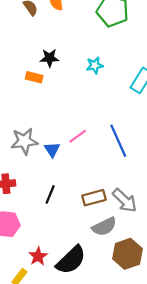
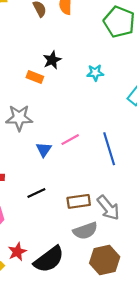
black star: (49, 58) -> (52, 60), turned -30
gray star: (24, 141) -> (19, 118), moved
black line: (50, 194) -> (36, 193), turned 36

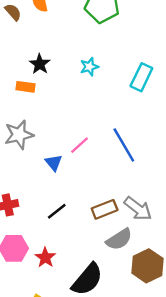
red star: (17, 252) -> (45, 258), moved

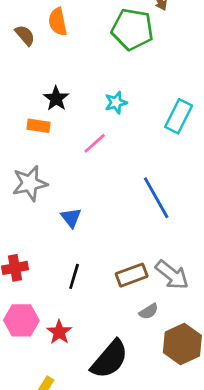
pink line: (79, 145) -> (95, 143), moved
black line: (57, 211) -> (74, 276), turned -36
gray semicircle: (119, 239) -> (149, 311), size x0.6

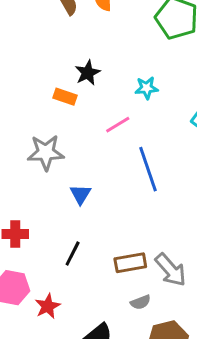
blue line: (156, 198) -> (148, 169), moved

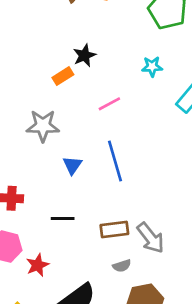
cyan star: (147, 88) -> (152, 67), moved
orange rectangle: (65, 97) -> (63, 76), turned -54
blue line: (148, 169) -> (115, 161), moved
black line: (73, 253) -> (63, 218), turned 60

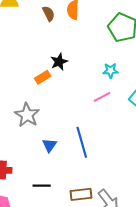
pink line: (109, 104) -> (102, 97), moved
gray star: (43, 126) -> (27, 115), turned 30

